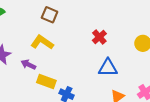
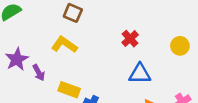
purple arrow: (28, 65) -> (39, 73), moved, turned -144

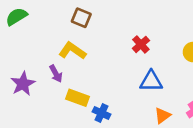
purple star: (17, 59) -> (23, 84), moved
purple arrow: (39, 73) -> (56, 74), moved

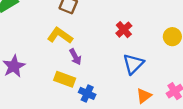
purple arrow: (56, 74) -> (75, 57), moved
blue triangle: (151, 81) -> (133, 64), turned -45

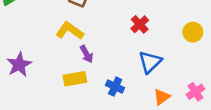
yellow rectangle: (65, 79) -> (75, 79), turned -30
blue cross: (87, 93) -> (115, 87), moved

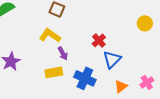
red cross: (140, 24) -> (99, 40), moved
yellow circle: (193, 32) -> (145, 23), moved
blue cross: (115, 87) -> (85, 78), size x1.5

